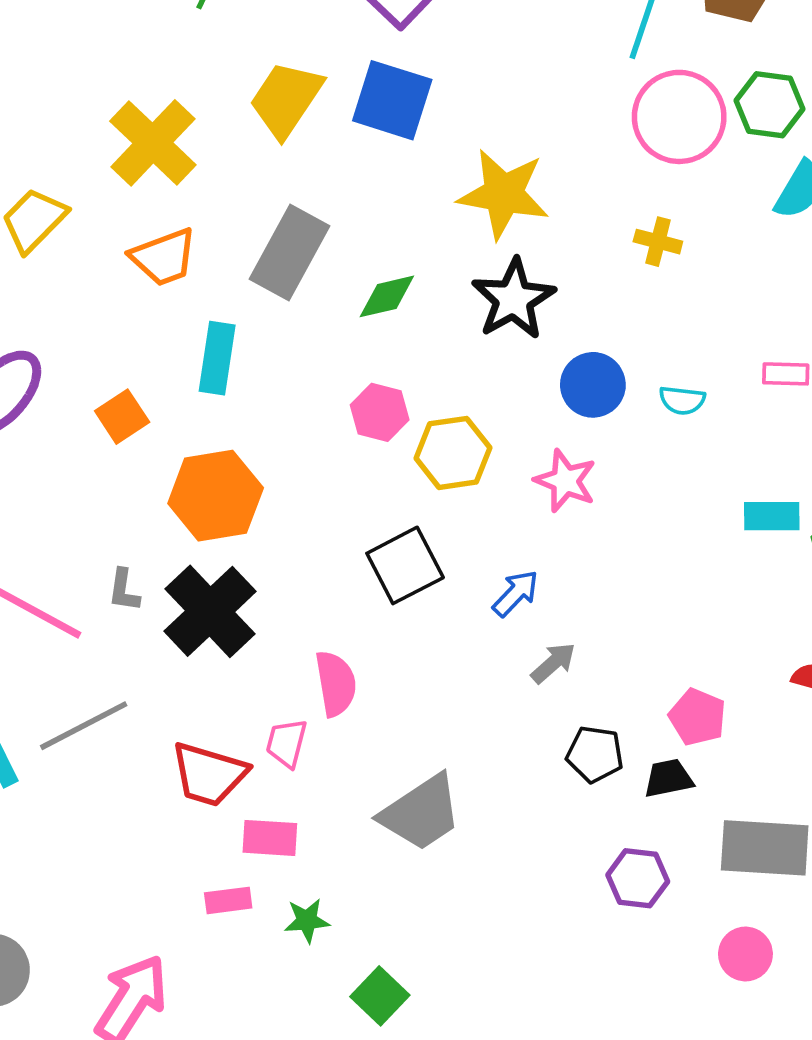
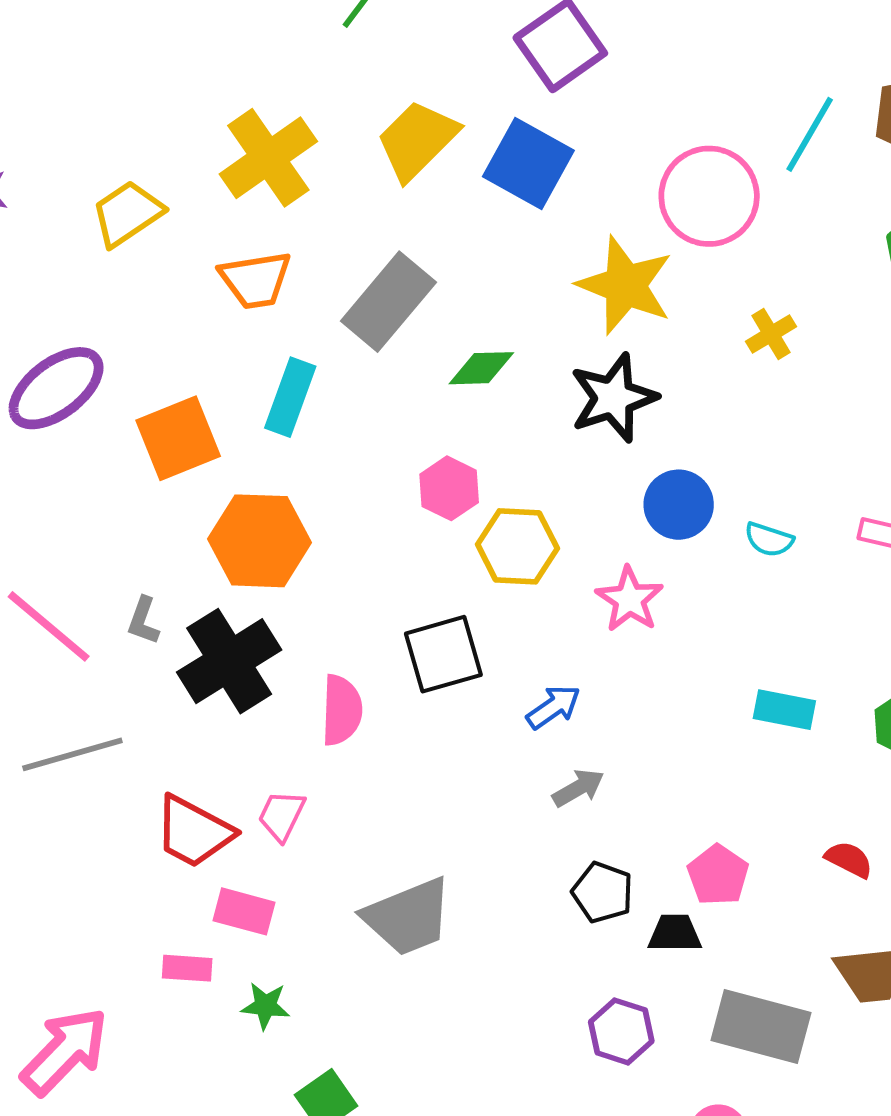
pink circle: (679, 117) -> (709, 196), moved
yellow cross: (658, 242) -> (771, 334), moved, turned 33
orange square: (122, 417) -> (178, 438), size x1.5
cyan rectangle: (772, 516) -> (784, 710), moved
pink semicircle: (336, 684) -> (342, 710), moved

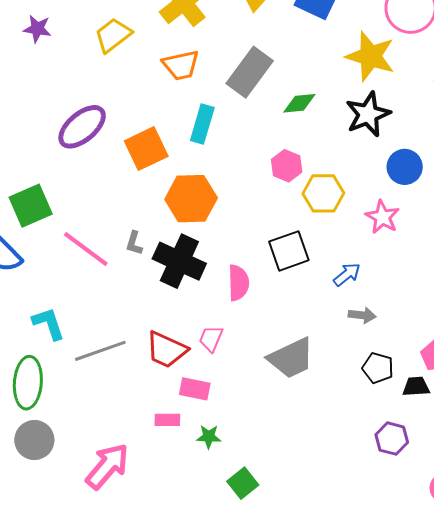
black cross: (229, 661) -> (179, 261), turned -30
gray line: (72, 754) -> (100, 351), moved
gray arrow: (578, 788) -> (362, 315), turned 40
gray trapezoid: (408, 917) -> (291, 358), moved

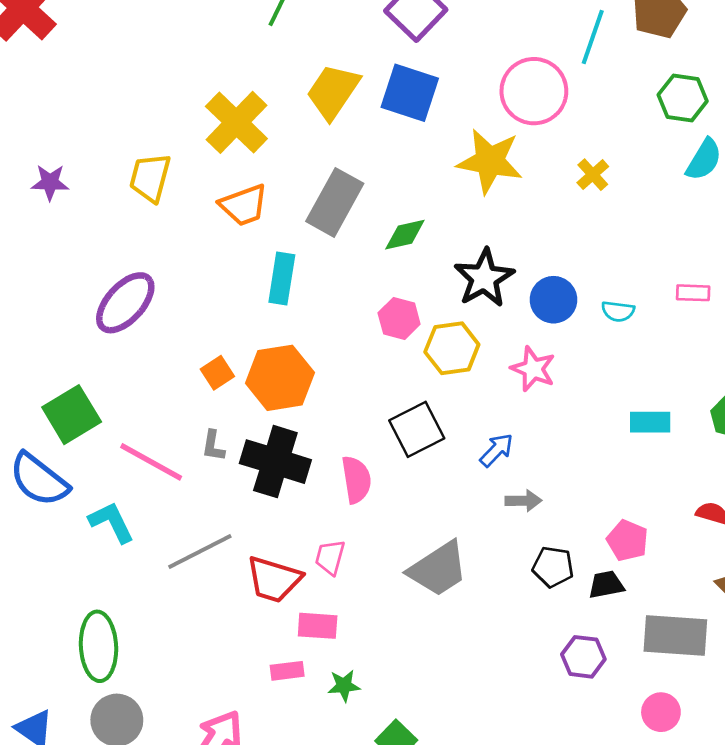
yellow trapezoid: (113, 35) -> (150, 178), turned -30
black star: (368, 114) -> (484, 278), moved
orange square: (146, 149) -> (217, 373), moved, size x0.6
cyan L-shape: (48, 324) -> (111, 522), moved
gray line: (100, 351) -> (200, 551), moved

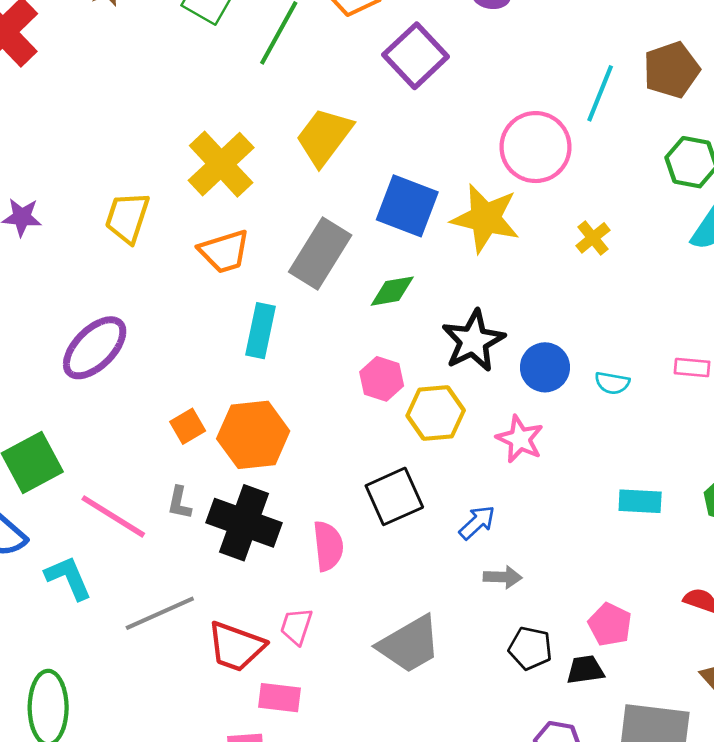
blue square: (410, 93) -> (407, 206), moved

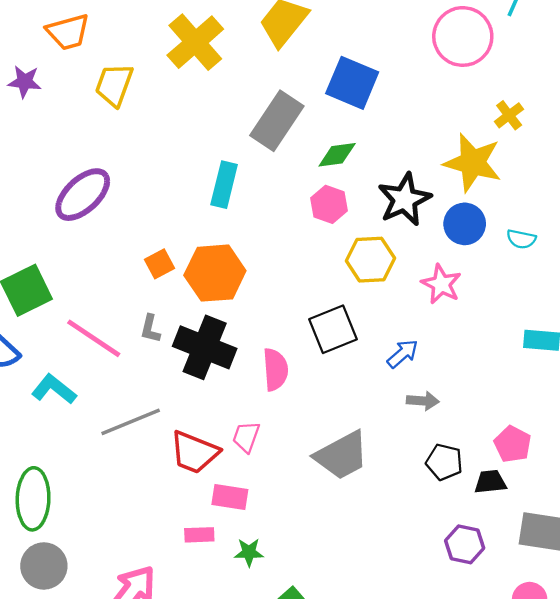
yellow star: (485, 218) -> (473, 163), moved
orange trapezoid: (224, 251) -> (68, 32), moved
pink hexagon: (382, 379) -> (329, 204), moved
cyan L-shape: (68, 578) -> (54, 389), turned -30

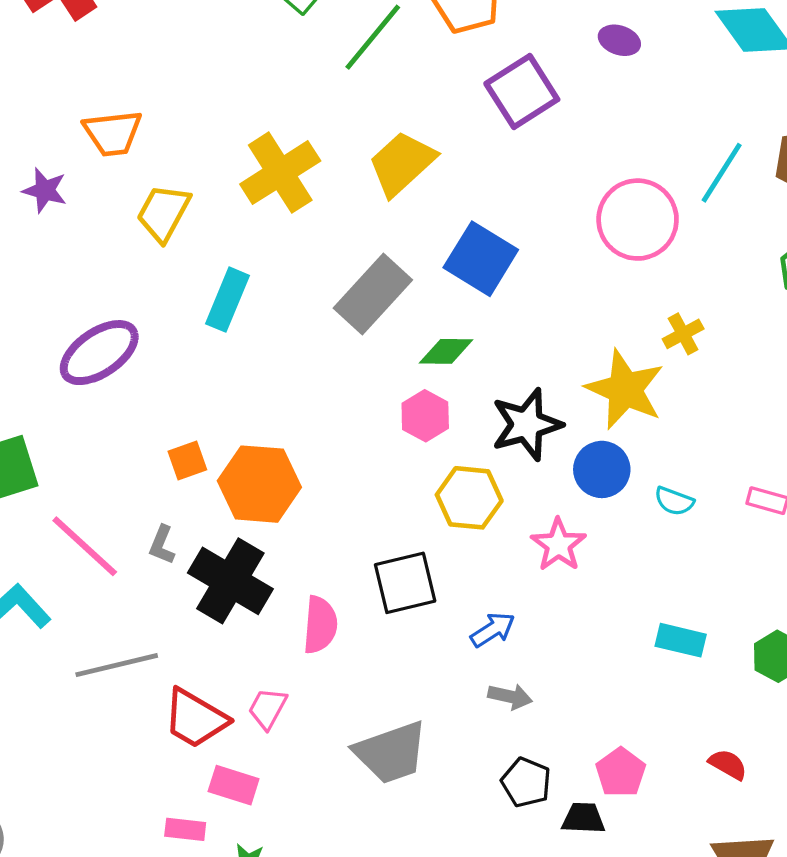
cyan rectangle: (224, 185) -> (227, 300), moved

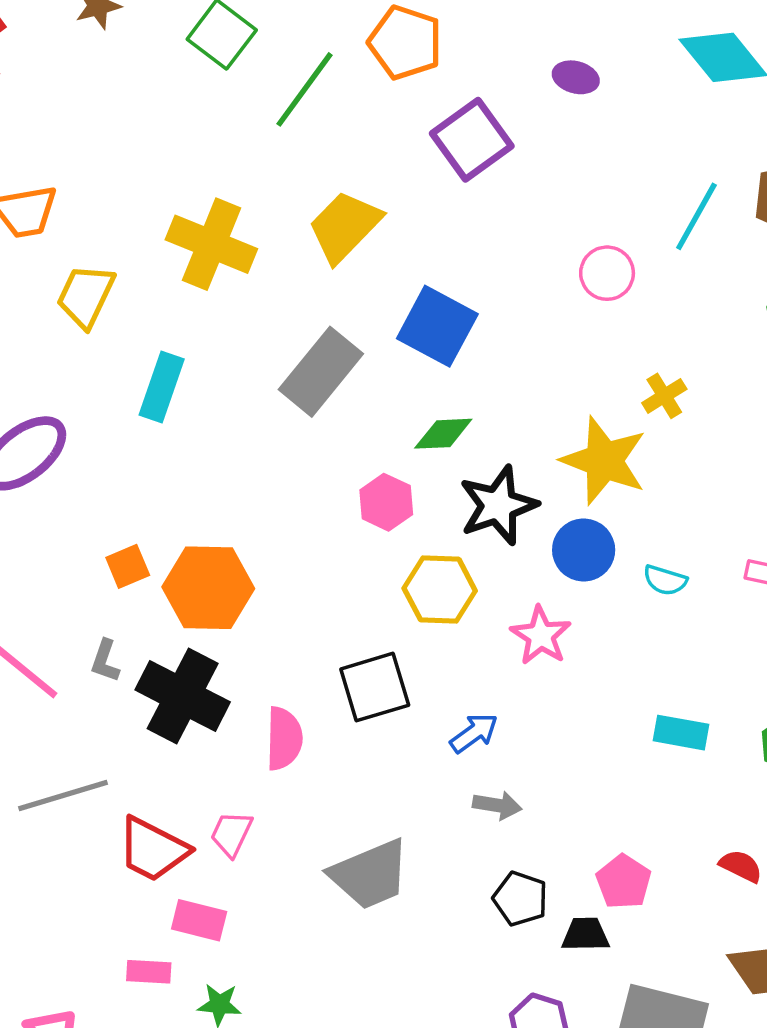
yellow cross: (280, 173) -> (211, 244), turned -32
pink circle: (638, 220) -> (607, 273), size x0.6
green diamond: (446, 351) -> (443, 434), moved

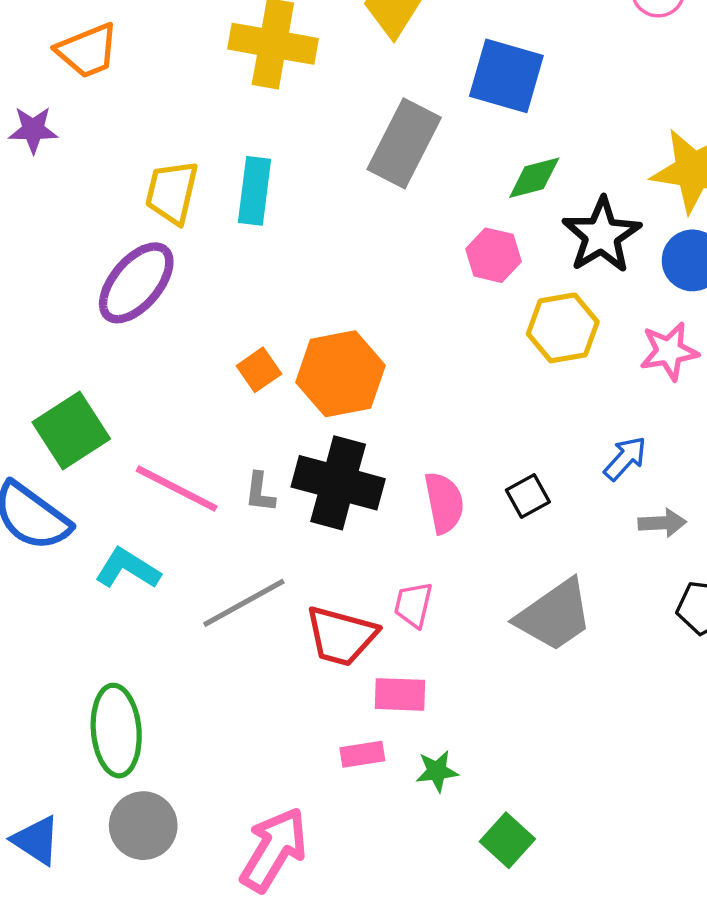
yellow trapezoid: (86, 296) -> (172, 192), moved
pink star: (541, 636) -> (669, 351), turned -30
gray L-shape: (105, 661) -> (260, 492), moved
black square: (375, 687) -> (528, 496), moved, size x0.6

